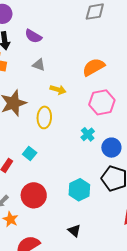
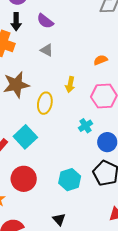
orange semicircle: (94, 67) -> (101, 60), size x0.6
yellow arrow: (58, 90) -> (70, 85), moved, turned 77
cyan square: (30, 154) -> (25, 137), size x1.6

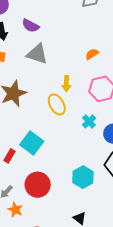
gray triangle: (47, 50) -> (37, 54), size x1.6
yellow ellipse: (45, 103) -> (57, 104), moved, turned -30

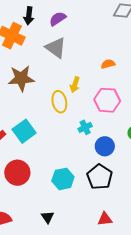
purple semicircle: (31, 26) -> (58, 19), turned 102

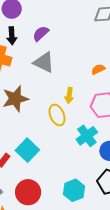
cyan cross: (85, 127) -> (87, 136), size x1.5

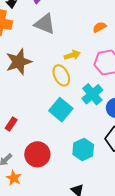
yellow arrow: (69, 95) -> (72, 55), turned -112
cyan square: (27, 150) -> (61, 110), moved

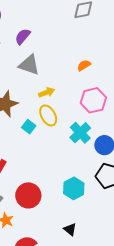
yellow arrow: (72, 55) -> (47, 92), moved
cyan square: (61, 110) -> (29, 127), moved, size x0.6

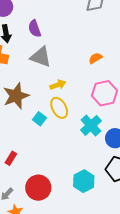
purple semicircle: (23, 36) -> (35, 29), turned -60

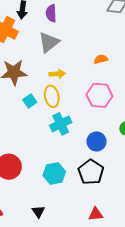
gray triangle: (41, 57) -> (49, 42), turned 45
cyan cross: (91, 125) -> (61, 124), moved

